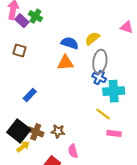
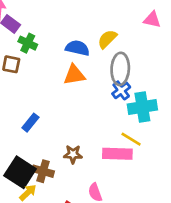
green cross: (35, 16) -> (28, 43), moved
blue cross: (99, 77) -> (121, 90), turned 32
brown star: (58, 131) -> (73, 154), moved
pink rectangle: (114, 133) -> (117, 154), moved, size x1.5

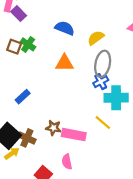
green cross: (28, 43) -> (28, 44), moved
blue semicircle: (77, 48) -> (65, 28), moved
pink rectangle: (117, 154) -> (74, 135), moved

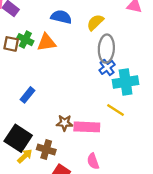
orange triangle: (64, 63) -> (46, 42), moved
brown cross: (27, 138) -> (46, 150), moved
pink semicircle: (67, 162) -> (93, 161), moved

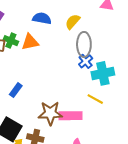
brown star: (65, 123) -> (50, 113), size x1.6

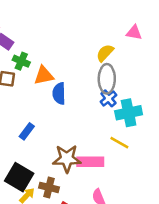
blue semicircle: (42, 18) -> (59, 93), moved, turned -102
yellow semicircle: (73, 22) -> (105, 53), moved
green cross: (11, 41) -> (21, 61), moved

